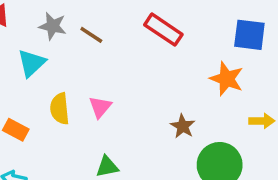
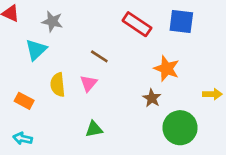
brown line: (91, 35) -> (99, 56), moved
blue square: (249, 35) -> (181, 22), moved
orange star: (227, 79) -> (167, 69), moved

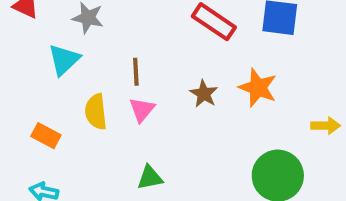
brown line: (99, 56) -> (136, 72), moved, turned 54
brown star: (152, 98) -> (204, 94), moved

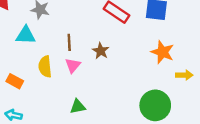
cyan triangle: (64, 60) -> (26, 35), turned 45
orange star: (258, 88) -> (162, 52), moved
brown star: (204, 94) -> (101, 51), moved

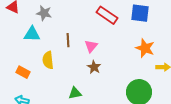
brown star: (101, 51) -> (94, 67), moved
pink triangle: (73, 65) -> (91, 46), moved

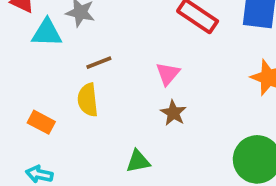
cyan triangle: (32, 34) -> (47, 33), moved
brown line: (68, 40) -> (99, 63), moved, turned 72

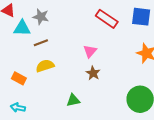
brown line: (99, 63) -> (41, 43), moved
yellow semicircle: (88, 100) -> (45, 66), turned 78

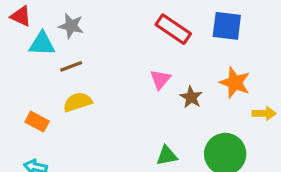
pink triangle: (90, 51) -> (160, 79), moved
brown star: (93, 73) -> (191, 97), moved
green triangle: (73, 100) -> (167, 156), moved

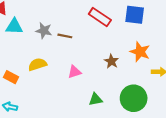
gray star: (71, 26) -> (44, 31), moved
brown line: (71, 66) -> (65, 36), moved, turned 32
pink triangle: (160, 79) -> (74, 72), moved, turned 32

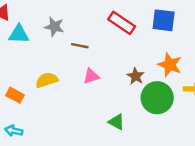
gray star: (44, 31) -> (54, 27), moved
pink triangle: (74, 72) -> (91, 76), moved
green circle: (134, 98) -> (157, 98), moved
green triangle: (96, 99) -> (117, 122), turned 40

